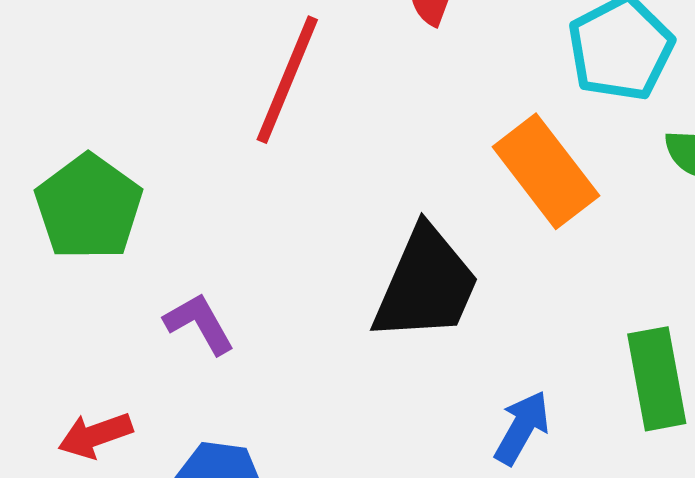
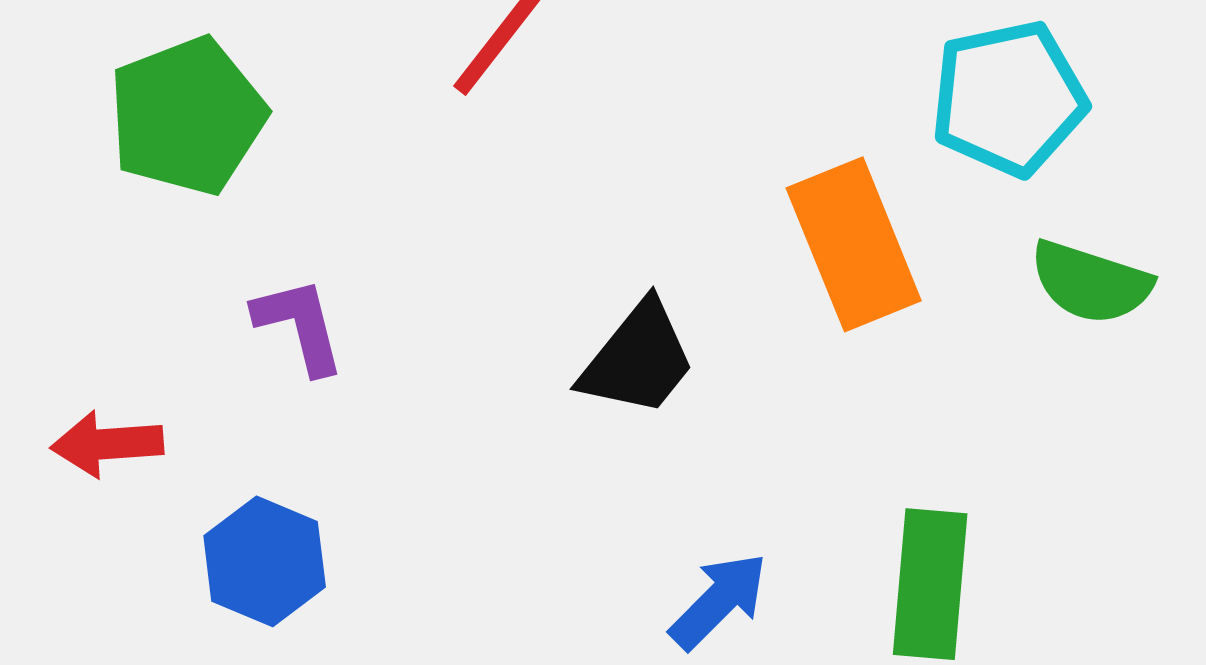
black trapezoid: (426, 285) -> (638, 359), size x0.7

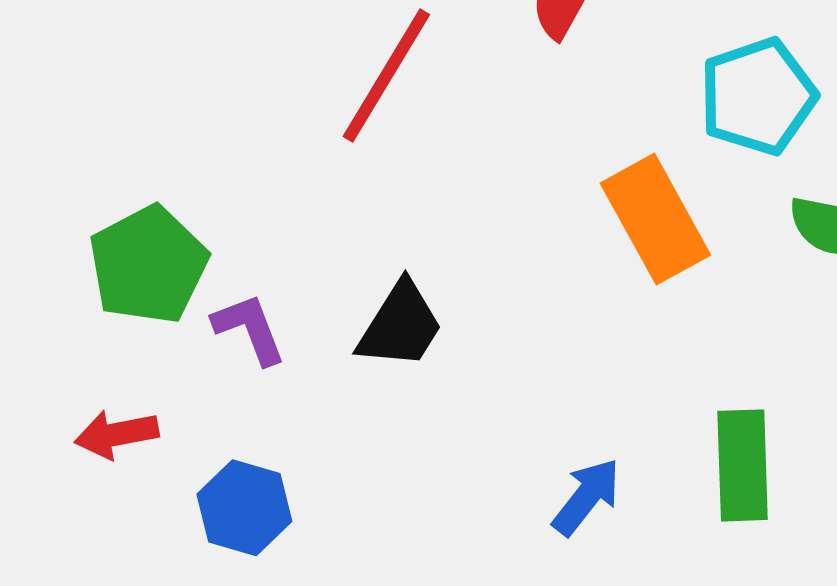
green pentagon: (187, 116) -> (148, 265), moved
black trapezoid: (638, 359) -> (400, 325), moved

